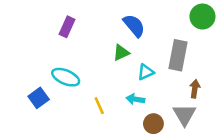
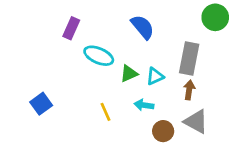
green triangle: (121, 53) -> (129, 74), moved
cyan ellipse: (66, 77) -> (99, 56), moved
brown arrow: (195, 89) -> (189, 90), moved
gray triangle: (184, 115) -> (196, 122), turned -30

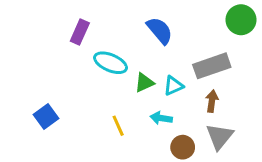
gray rectangle: (189, 58) -> (212, 66), turned 60
gray triangle: (196, 122) -> (220, 136), turned 40

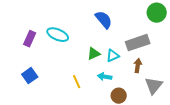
purple rectangle: (80, 32) -> (30, 39), moved
cyan ellipse: (111, 63) -> (58, 35), moved
gray triangle: (220, 136) -> (154, 86), moved

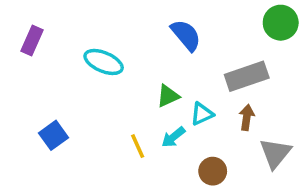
purple rectangle: (30, 39) -> (32, 41), moved
cyan triangle: (113, 56) -> (202, 114), moved
cyan arrow: (105, 77) -> (173, 137), moved, turned -48

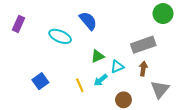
blue semicircle: (186, 35) -> (88, 21), moved
blue square: (53, 135) -> (40, 81), moved

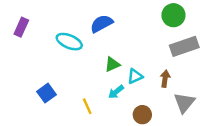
green circle: (163, 14) -> (173, 15), moved
blue semicircle: (88, 21) -> (102, 24), turned -78
gray rectangle: (143, 45) -> (184, 46), moved
yellow line: (80, 85) -> (87, 106), moved

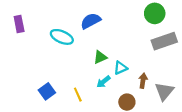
purple rectangle: (21, 27) -> (19, 24), turned -35
brown arrow: (165, 79) -> (143, 81), moved
blue square: (46, 93) -> (47, 91), moved

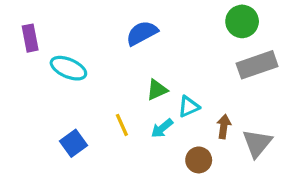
cyan ellipse: (62, 37) -> (68, 68), moved
yellow line: (78, 95) -> (122, 125), moved

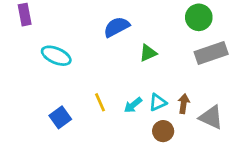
purple rectangle: (30, 38) -> (25, 15), moved
green triangle: (157, 90) -> (148, 53), moved
cyan triangle: (189, 107) -> (158, 102), moved
gray triangle: (257, 143) -> (211, 117), turned -44

